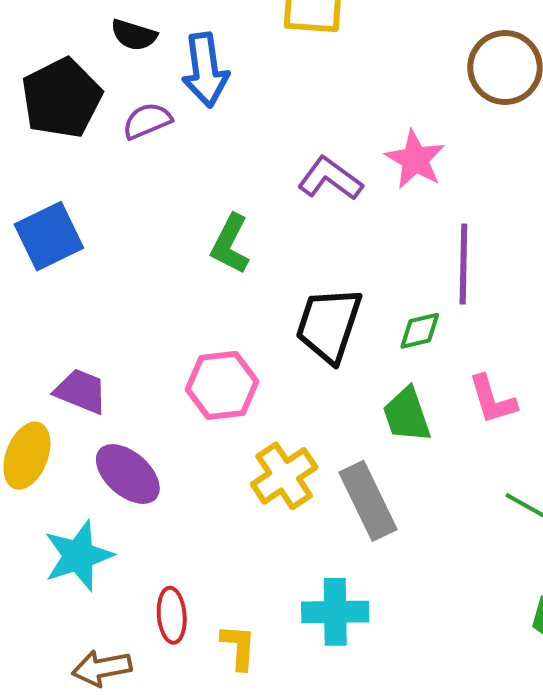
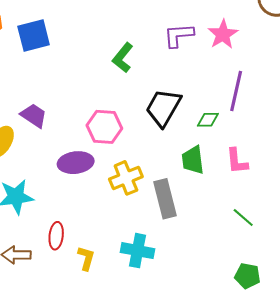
purple L-shape: (330, 179) -> (179, 35), turned -52
purple ellipse: (128, 474) -> (76, 163), moved, turned -60

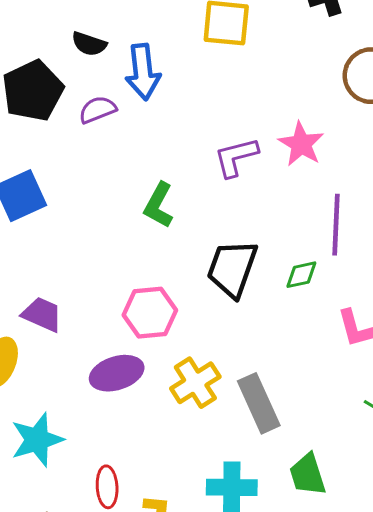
green trapezoid: (193, 160) -> (308, 474), moved

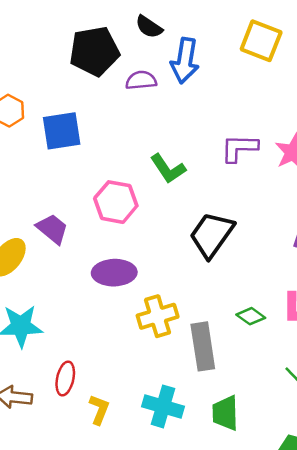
green L-shape: (159, 205) -> (168, 169), turned -78
green diamond: (301, 275) -> (251, 316), moved, turned 32
pink hexagon: (150, 313) -> (116, 202), moved
purple ellipse: (117, 373) -> (114, 273), moved

